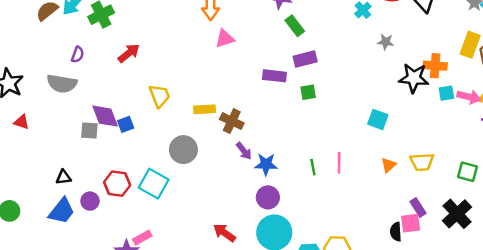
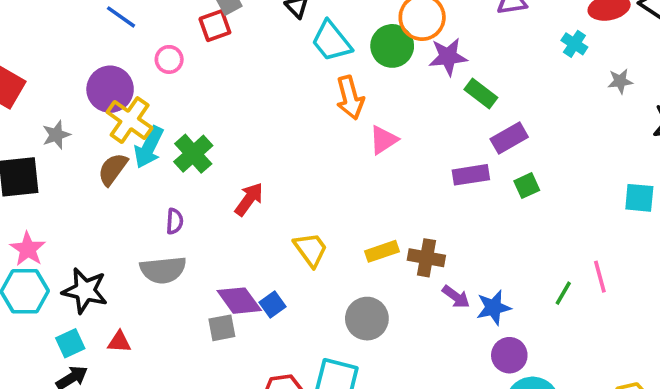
green line: (313, 167) -> (563, 293), turned 56

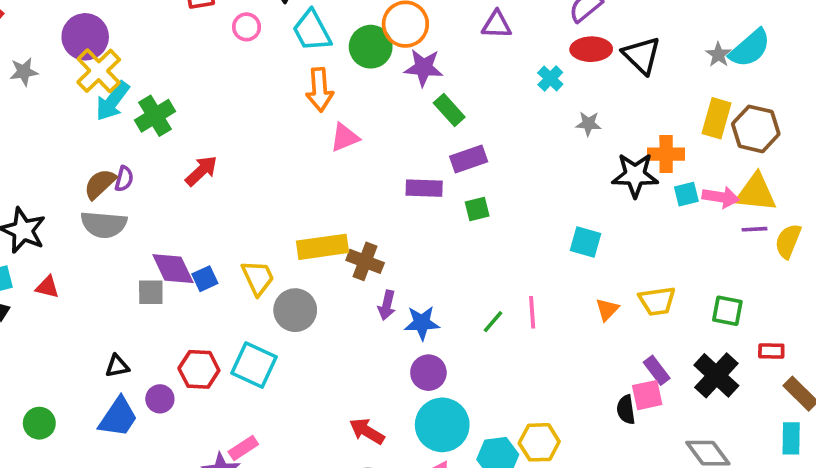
pink circle: (169, 59) -> (247, 27), moved
brown semicircle: (113, 169) -> (100, 184), moved
yellow trapezoid: (311, 249) -> (258, 278), moved
yellow rectangle: (382, 251) -> (323, 247), size x1.5
purple arrow: (456, 297) -> (387, 305), turned 56

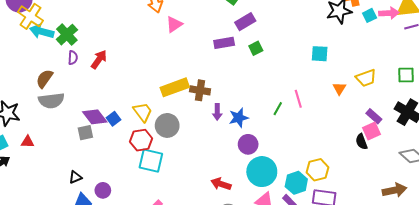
cyan arrow: (112, 101) -> (42, 31), turned 80
purple semicircle: (124, 179) -> (73, 58), moved
red hexagon: (199, 369) -> (141, 140), moved

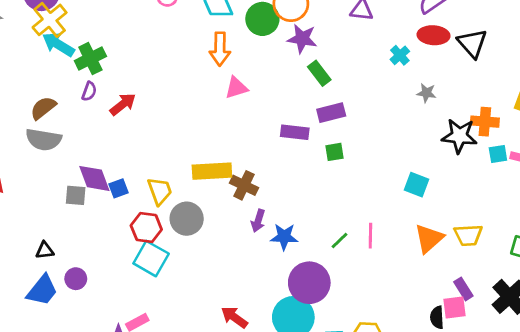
orange triangle: (339, 89) -> (429, 238), size x1.6
purple circle: (248, 144) -> (309, 283), moved, size x1.5

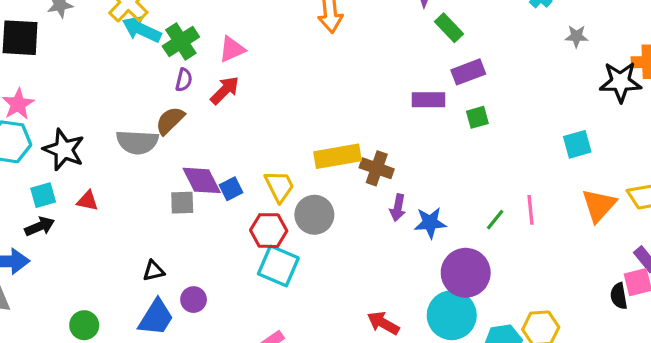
pink triangle: (236, 88) -> (232, 49), moved
brown semicircle: (43, 108) -> (170, 121), moved
cyan square: (417, 185) -> (577, 144), turned -30

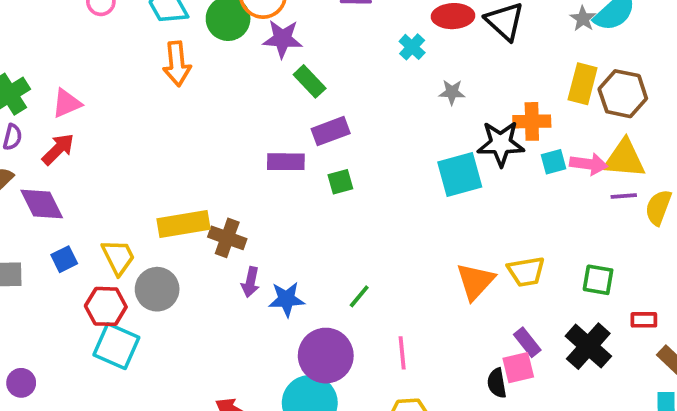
cyan square: (577, 144) -> (460, 174), moved, size x1.4
purple diamond: (202, 180) -> (42, 204), moved
pink line: (531, 210) -> (402, 353), moved

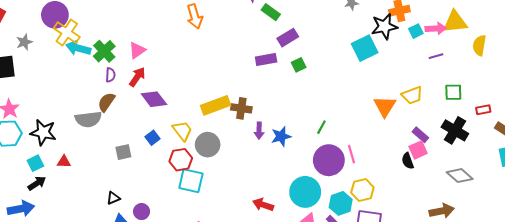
purple line: (624, 196) -> (436, 56), moved
purple diamond: (42, 204) -> (154, 99), moved
purple circle: (326, 356) -> (329, 160), moved

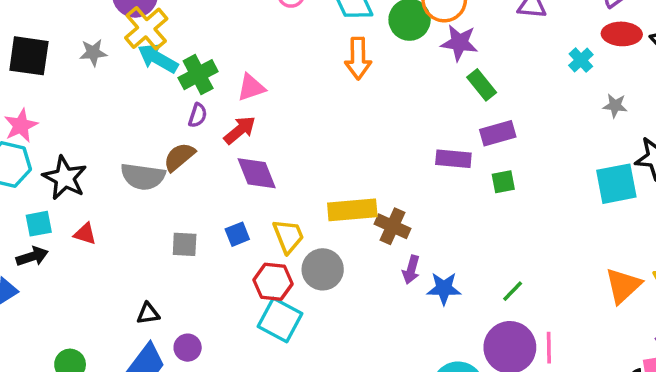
gray star: (24, 42) -> (93, 53), moved

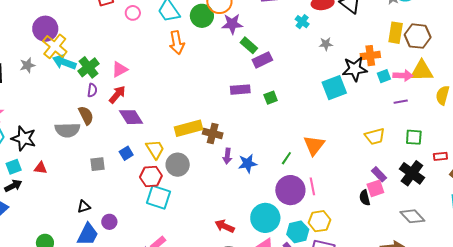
purple rectangle: (498, 133) -> (262, 60), moved
brown semicircle: (179, 157) -> (86, 115), turned 114
orange triangle: (623, 286) -> (314, 145), moved

